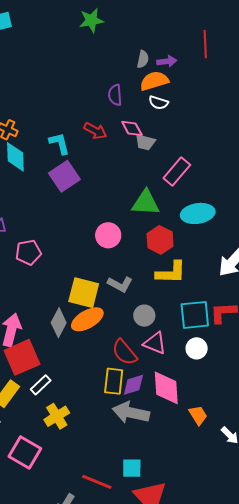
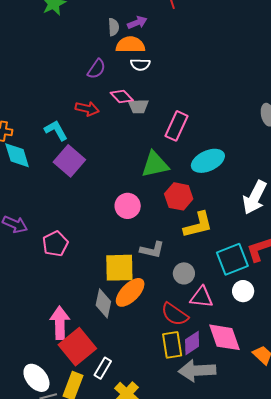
orange semicircle: (154, 81) -> (130, 45), turned 32
purple semicircle: (115, 95) -> (96, 69), turned -125

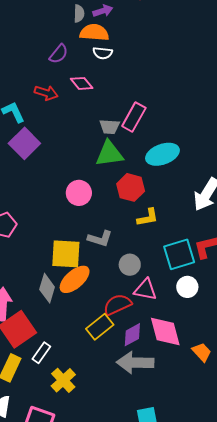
gray trapezoid: (138, 106) -> (110, 127), moved
yellow L-shape: (198, 225) -> (148, 217), size x0.7
red semicircle: (175, 314) -> (117, 305), turned 116
yellow rectangle: (172, 345) -> (100, 327), moved, turned 56

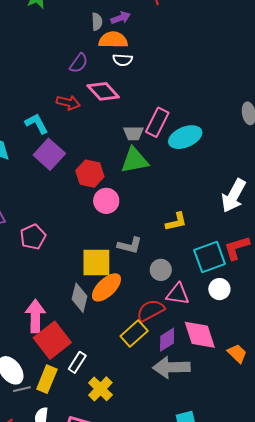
pink diamond: (82, 83) -> (103, 91), size x1.4
cyan ellipse: (162, 154) -> (185, 137), moved
red hexagon: (131, 187) -> (90, 174), moved

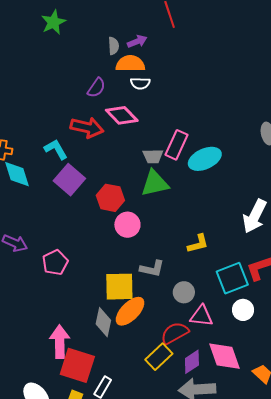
red arrow: (68, 103) -> (87, 128), size x1.4
red square: (52, 340) -> (77, 365), turned -33

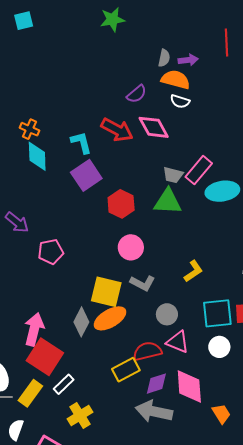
pink circle: (127, 225) -> (131, 247), moved
yellow L-shape: (198, 244) -> (193, 271), turned -35

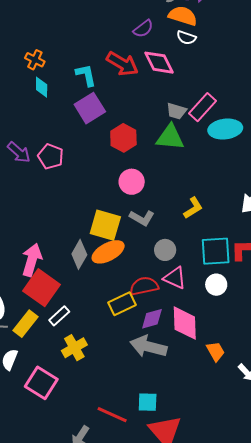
cyan diamond: (37, 156) -> (42, 87), size x0.7
pink pentagon: (51, 252) -> (51, 156), moved, turned 30

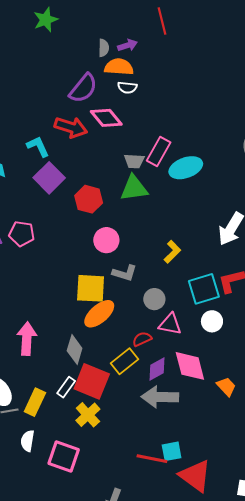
purple semicircle: (143, 29) -> (83, 88), size x1.5
gray diamond: (79, 254) -> (75, 349), moved
red semicircle: (144, 286) -> (142, 339), size x0.7
red square: (41, 288) -> (92, 381), moved
red line: (112, 415) -> (152, 459), moved

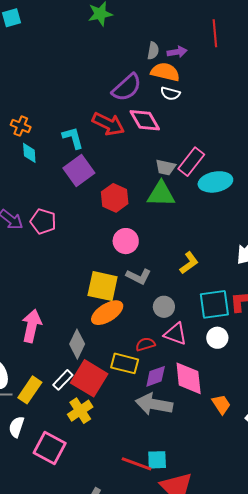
yellow rectangle: (124, 361) -> (125, 363), turned 44

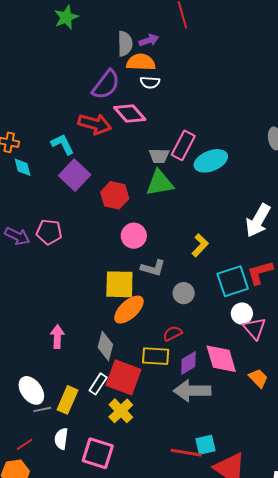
gray semicircle: (153, 51) -> (125, 44), size x1.4
pink arrow: (32, 326) -> (57, 337), size x0.7
pink triangle: (176, 334) -> (254, 328), moved, turned 40

